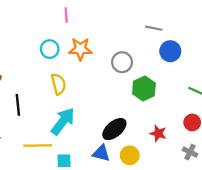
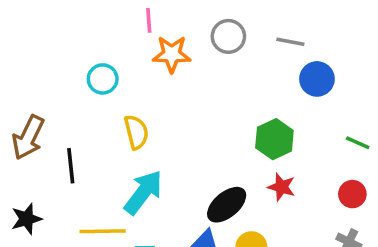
cyan circle: (50, 49) -> (103, 79), moved
orange star: (80, 49) -> (172, 54), moved
gray circle: (122, 62) -> (228, 36), moved
red star: (158, 133) -> (282, 187), moved

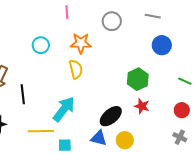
gray line: (290, 42) -> (153, 16), moved
orange star: (172, 54) -> (81, 43), moved
yellow semicircle: (136, 132) -> (76, 69), moved

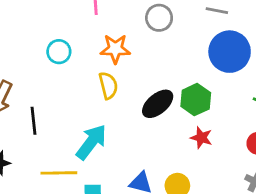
blue circle: (162, 45) -> (230, 52), size x1.5
black ellipse: (111, 116) -> (158, 104), moved

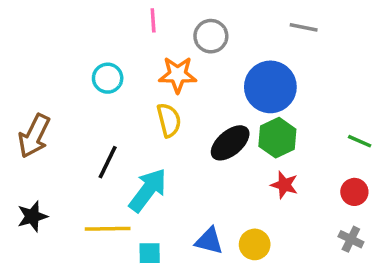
gray circle: (159, 18) -> (211, 36), moved
blue circle: (230, 52) -> (270, 87), moved
black line: (33, 121) -> (108, 162), moved, turned 32

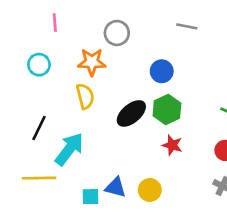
pink line: (153, 20) -> (55, 22), moved
blue circle: (270, 87) -> (162, 71), size x0.6
cyan square: (150, 253) -> (90, 197), moved

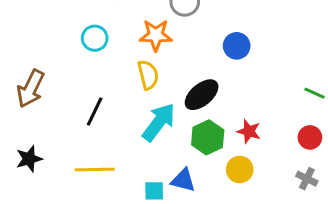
green hexagon: (167, 110) -> (208, 137), moved
cyan arrow: (69, 149) -> (159, 122), moved
yellow circle: (150, 190) -> (240, 169), moved

